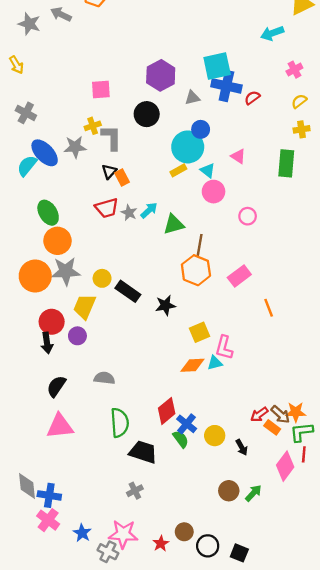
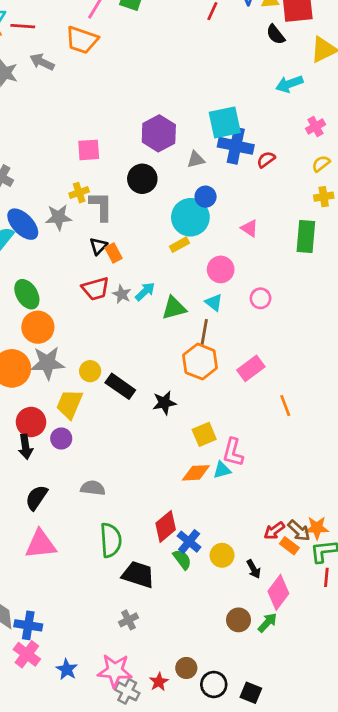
cyan triangle: (208, 170) -> (214, 302), moved
pink diamond: (285, 466) -> (278, 592), moved
gray cross: (108, 552) -> (127, 691), moved

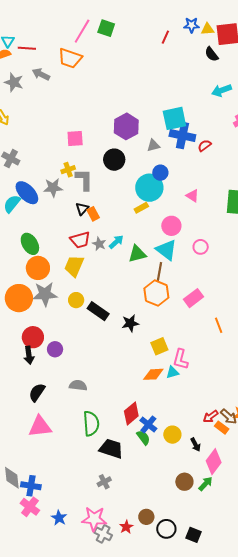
cyan triangle: (214, 302) -> (166, 250), size x1.6
yellow trapezoid: (69, 404) -> (74, 266), moved

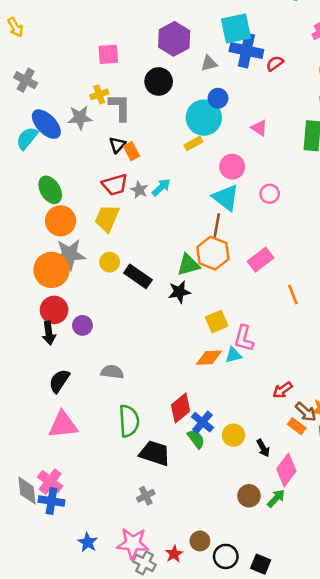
green triangle: (137, 254) -> (188, 265), moved
orange circle: (19, 298) -> (51, 270), moved
red arrow: (211, 416) -> (283, 390), moved
pink cross: (30, 507) -> (50, 482), moved

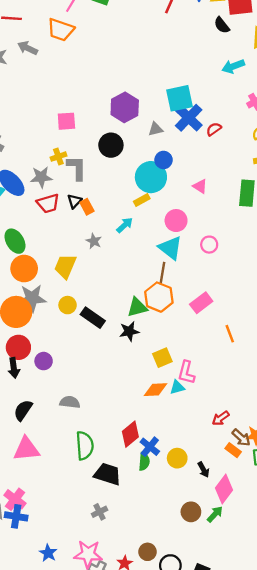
blue cross: (246, 50) -> (189, 118), turned 32
red trapezoid: (115, 185) -> (48, 203), moved
cyan arrow: (161, 187) -> (125, 225), moved
green semicircle: (196, 439) -> (144, 462), turned 42

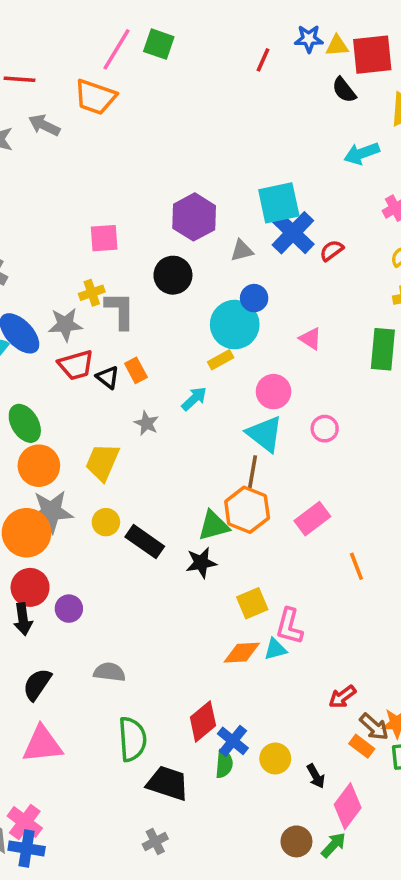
black triangle: (74, 201) -> (108, 377), moved, turned -35

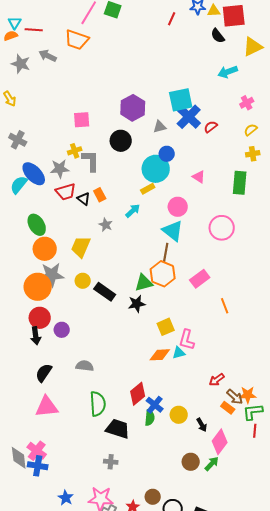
pink circle: (325, 429) -> (222, 228), moved, size x1.6
gray cross: (155, 841) -> (111, 462), turned 32

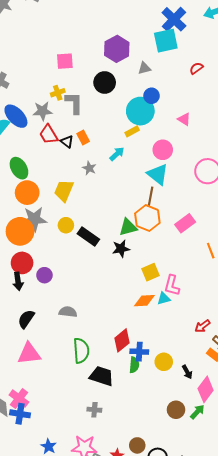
blue cross: (189, 117) -> (174, 19), moved
red trapezoid: (66, 192) -> (49, 134), turned 75
blue cross: (155, 405) -> (139, 352), turned -36

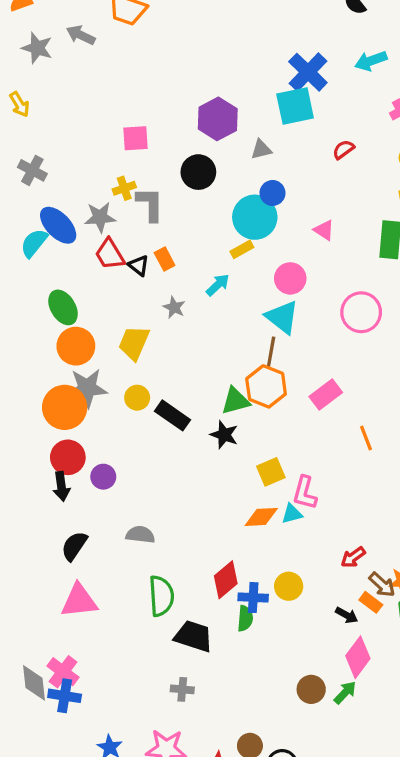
black star: (121, 249) -> (224, 435), turned 30
yellow circle: (164, 362) -> (289, 586), moved
black arrow: (187, 372) -> (347, 615), moved, turned -32

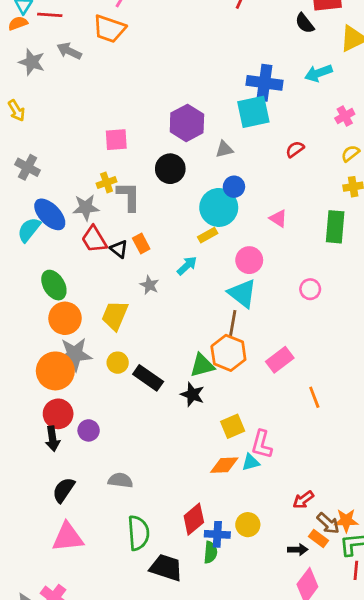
blue cross: (308, 72) -> (264, 83), turned -36
pink circle: (361, 312) -> (310, 289), size x0.6
black arrow: (347, 615) -> (298, 550), turned -30

